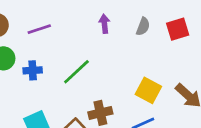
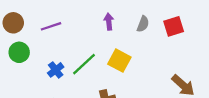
blue cross: (33, 70) -> (56, 70), moved, turned -35
yellow square: (148, 90) -> (119, 61), moved

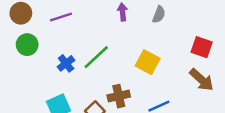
red square: (174, 26) -> (202, 47), moved, turned 36
yellow square: (119, 61) -> (148, 62), moved

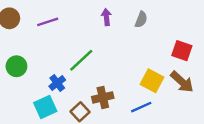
green circle: (27, 45) -> (16, 66), moved
yellow square: (148, 62) -> (152, 81), moved
blue cross: (66, 63) -> (57, 83), moved

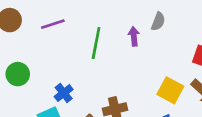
purple arrow: (106, 17) -> (134, 36), moved
green line: (81, 60) -> (96, 43), moved, turned -36

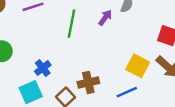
purple arrow: (134, 36) -> (105, 18), turned 42

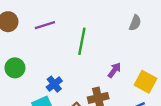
purple arrow: (105, 18) -> (114, 70), moved

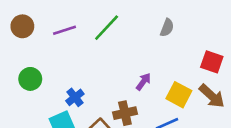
green line: (82, 41) -> (107, 28), moved, turned 32

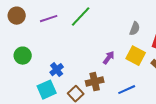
gray semicircle: (167, 28) -> (135, 29), moved
yellow square: (179, 95) -> (136, 56), moved

